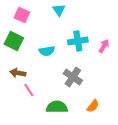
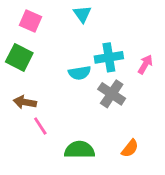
cyan semicircle: (47, 51) -> (80, 73), moved
gray cross: (73, 77) -> (112, 94), moved

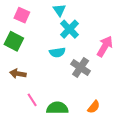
cyan cross: (109, 57) -> (69, 29), moved, turned -36
pink arrow: (145, 64) -> (105, 46), size x1.5
pink line: (40, 126) -> (32, 100), moved

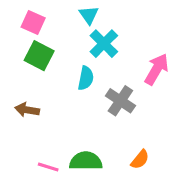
green square: (14, 41) -> (39, 56), moved
cyan semicircle: (57, 52) -> (86, 78), turned -70
pink line: (32, 100) -> (48, 167), moved, turned -40

